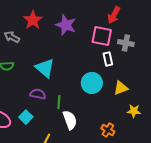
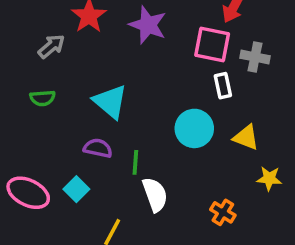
gray arrow: (12, 37) -> (51, 46), turned 112
yellow triangle: (121, 88) -> (246, 137), turned 42

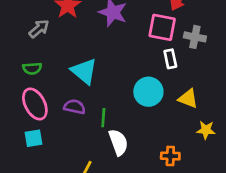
cyan square: (76, 189) -> (34, 138), moved, turned 36
pink ellipse: (28, 193) -> (35, 104), moved, turned 36
orange cross: (223, 212) -> (170, 156), turned -30

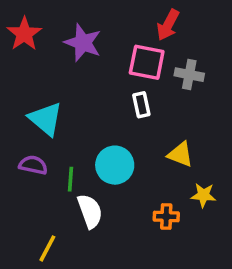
white rectangle: (170, 59) -> (141, 105), moved
cyan circle: (148, 92) -> (115, 165), moved
orange cross: (170, 156) -> (166, 216), moved

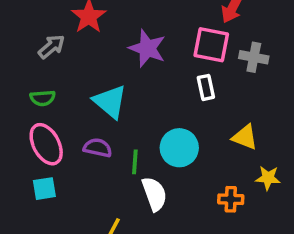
purple star: (83, 43) -> (147, 48), moved

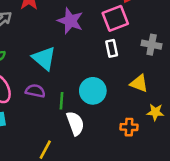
pink square: (211, 45) -> (115, 18), turned -32
gray cross: (254, 57) -> (152, 45), moved

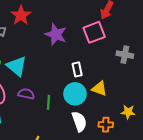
white rectangle: (112, 48) -> (77, 69), moved
cyan triangle: (44, 58) -> (17, 66), moved
yellow triangle: (139, 83) -> (99, 89), moved
white semicircle: (75, 123) -> (79, 121), moved

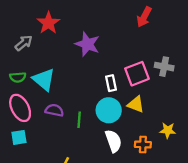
pink square: (94, 32) -> (137, 74), moved

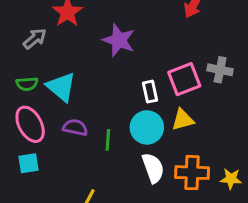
yellow triangle: (136, 104) -> (183, 120), turned -36
yellow star: (168, 130) -> (231, 179), moved
orange cross: (143, 145) -> (192, 173), size x1.5

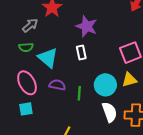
green semicircle: (27, 84) -> (26, 47), moved
white rectangle: (150, 92) -> (81, 53), moved

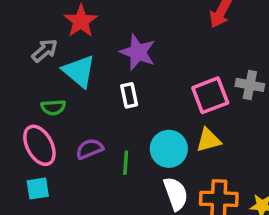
green semicircle: (26, 47) -> (53, 107), moved
cyan triangle: (48, 58) -> (79, 71), moved
purple semicircle: (57, 85) -> (89, 149), turned -35

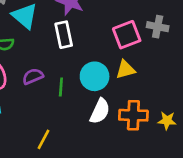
white rectangle: (129, 95) -> (64, 35), size x1.4
white semicircle: (176, 194) -> (100, 111), turned 45

